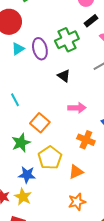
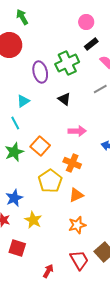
cyan triangle: (18, 49) -> (23, 101), moved
orange cross: (86, 140) -> (72, 163), moved
green star: (21, 143) -> (14, 152), moved
blue star: (27, 175) -> (14, 198), moved, turned -30
yellow star: (23, 197) -> (33, 220), moved

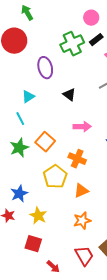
green cross: (67, 63) -> (72, 44), moved
red square: (17, 248) -> (33, 244), moved
red arrow: (48, 271) -> (53, 267), turned 104

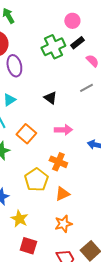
purple ellipse: (45, 68) -> (14, 66), moved
orange square: (45, 142) -> (26, 134), moved
red square: (33, 244) -> (28, 246), moved

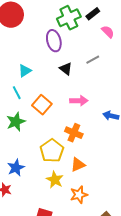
purple ellipse: (14, 66) -> (54, 41), moved
gray line: (86, 88) -> (93, 60), moved
yellow star: (19, 219) -> (55, 180), moved

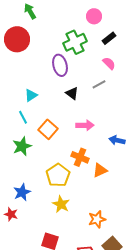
black rectangle: (93, 14) -> (109, 38), moved
pink semicircle: (108, 32) -> (109, 63), moved
orange triangle: (78, 165) -> (100, 170), moved
orange star: (79, 195) -> (97, 219), moved

